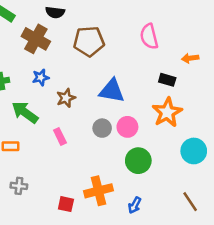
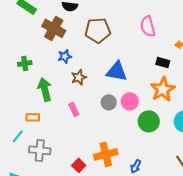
blue star: (41, 77) -> (65, 56), moved
green arrow: (25, 112) -> (45, 89), turned 40
green circle: (138, 161) -> (149, 121), moved
gray cross: (19, 186) -> (40, 150), size x1.5
red square: (66, 204) -> (79, 165), turned 32

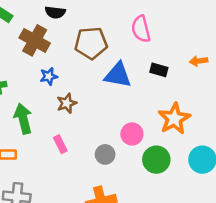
pink semicircle: (148, 26) -> (141, 29), moved
black rectangle: (163, 62) -> (159, 70), moved
blue triangle: (117, 71) -> (118, 75), moved
gray circle: (109, 102) -> (105, 154), moved

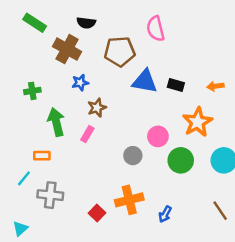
pink semicircle: (141, 29) -> (156, 29), moved
orange arrow: (199, 61) -> (215, 86), moved
black rectangle: (159, 70) -> (176, 85), moved
pink rectangle: (60, 144) -> (87, 134), moved, turned 56

